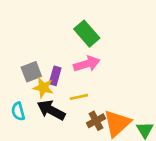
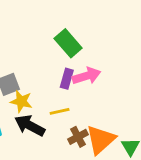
pink arrow: (87, 64) -> (86, 76), moved
purple rectangle: (55, 76) -> (67, 79), moved

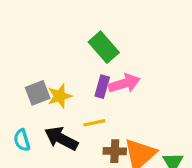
yellow star: (21, 101) -> (60, 96), moved, turned -30
brown cross: (78, 137) -> (115, 151), turned 30

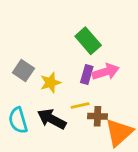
gray square: (38, 93) -> (23, 70), moved, turned -35
cyan semicircle: (22, 140) -> (18, 120), size x1.4
brown cross: (115, 151) -> (98, 116), moved

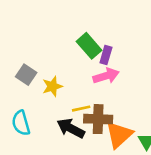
purple rectangle: (87, 74) -> (106, 55), moved
brown cross: (98, 116) -> (98, 119), size x1.5
black arrow: (52, 119) -> (71, 128), moved

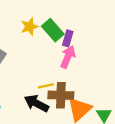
pink arrow: (106, 76) -> (68, 57), turned -50
yellow star: (52, 86) -> (29, 27), moved

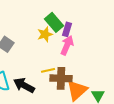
yellow star: (29, 27) -> (45, 34), moved
black arrow: (36, 103) -> (24, 85), moved

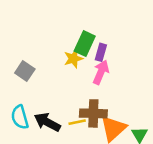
green rectangle: (54, 22) -> (85, 44), turned 66
yellow line: (48, 70) -> (77, 122), moved

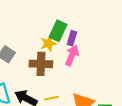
brown cross: (93, 113) -> (41, 64), moved

